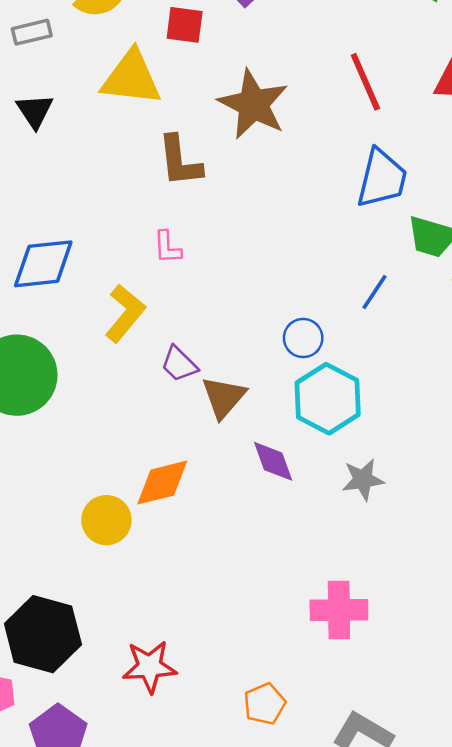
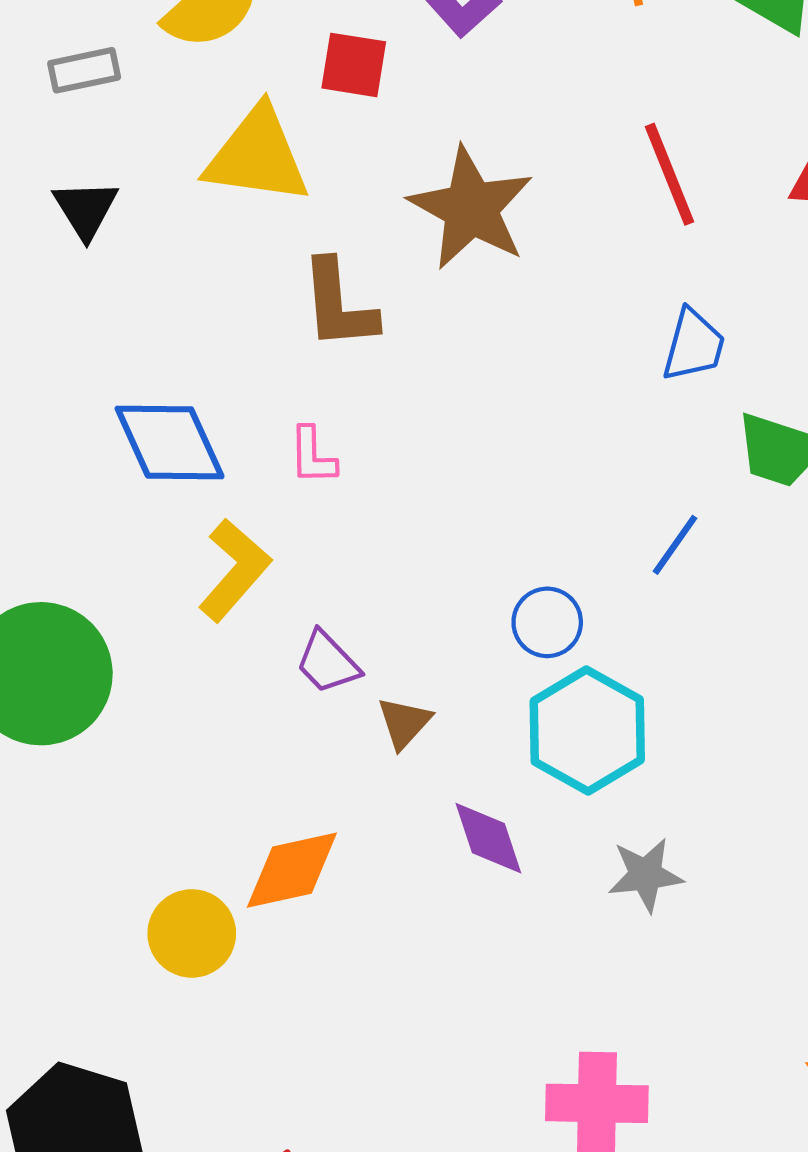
blue trapezoid: (382, 178) -> (694, 345), size x0.7
blue diamond: (43, 264) -> (170, 442), moved, turned 70
brown triangle: (224, 397) -> (404, 723), size x0.7

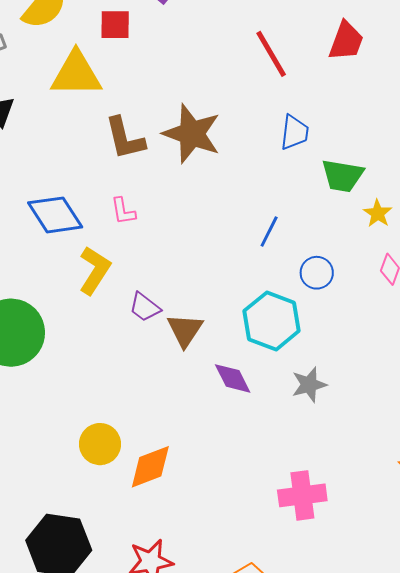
brown star: (471, 208) -> (192, 134), moved
blue line: (675, 545) -> (269, 232), moved
blue circle: (547, 622) -> (317, 273), moved
brown triangle: (404, 723) -> (185, 330), size x1.4
orange diamond: (292, 870) -> (150, 467), moved

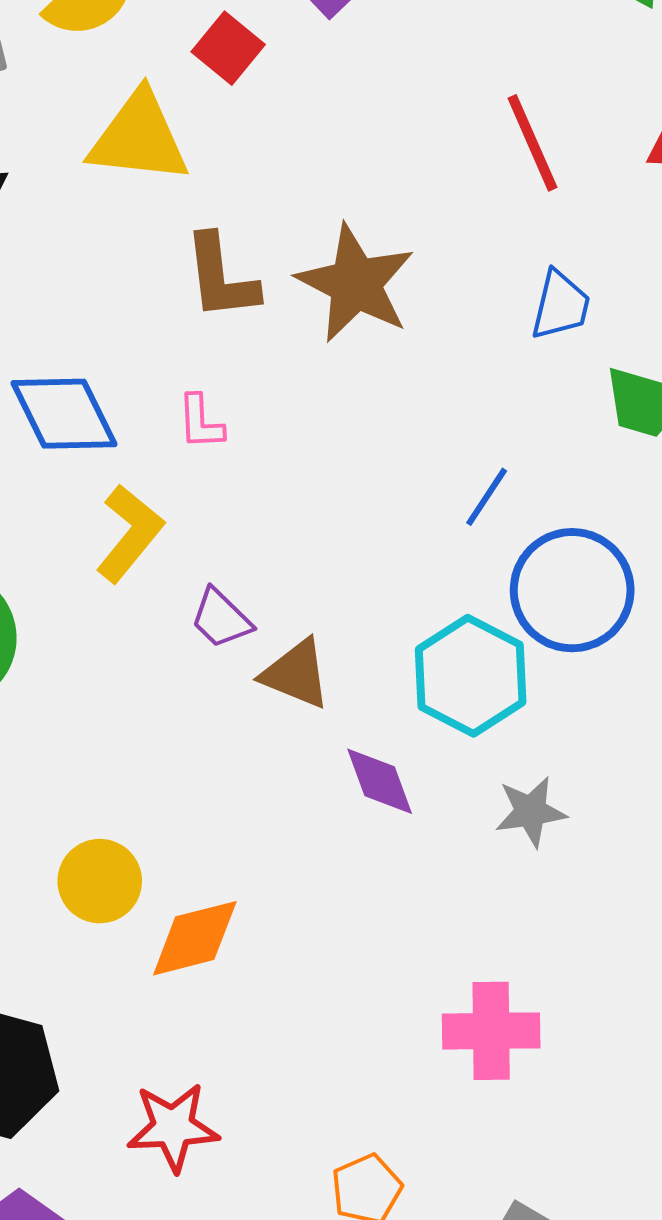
red square: (115, 25) -> (228, 48), turned 32
blue circle: (317, 273) -> (572, 590), size x1.8
brown triangle: (185, 330) -> (296, 674), turned -48

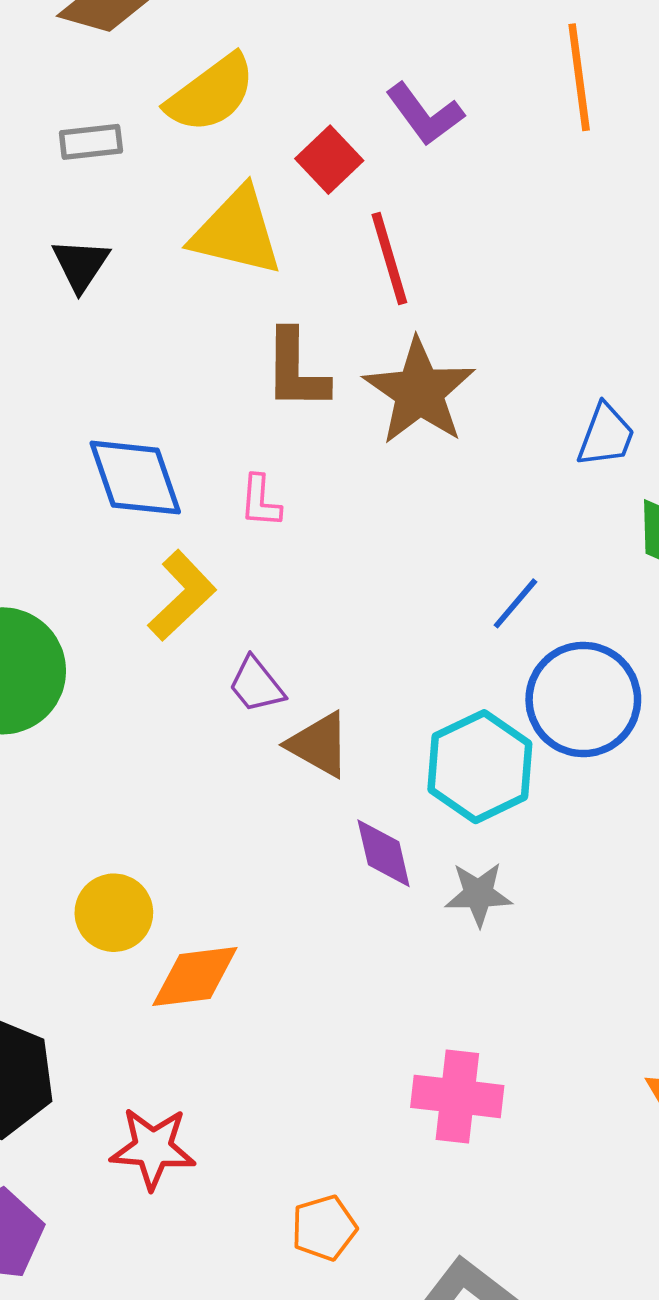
red line: (532, 143) -> (389, 259), moved
gray star: (531, 812) -> (479, 894), moved

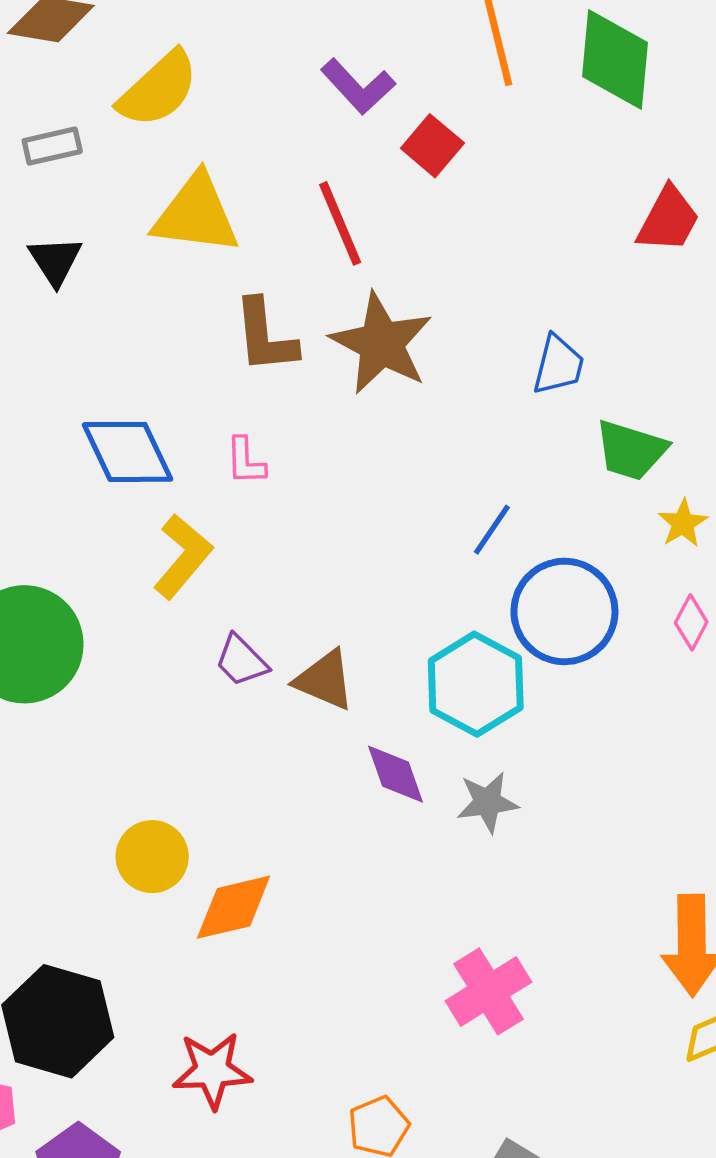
red square: (329, 160) -> (432, 146), moved
purple trapezoid: (256, 685) -> (241, 661), moved
pink cross: (457, 1096) -> (488, 991), turned -32

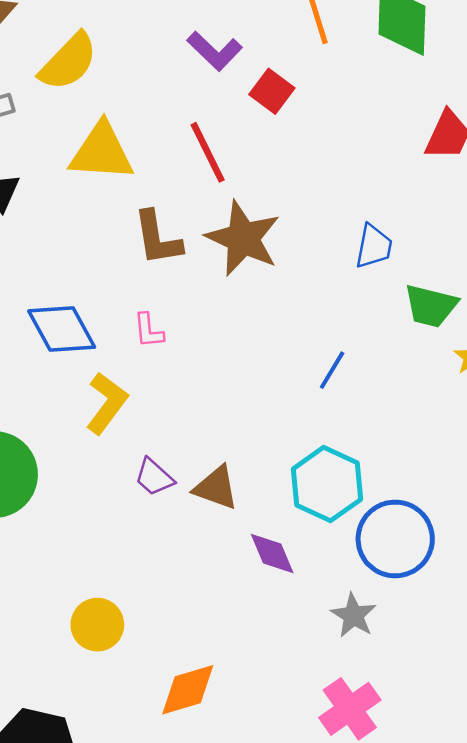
blue circle: (564, 611) -> (395, 539), moved
gray star: (487, 802) -> (353, 615), moved, turned -30
orange diamond: (234, 907) -> (188, 690), moved

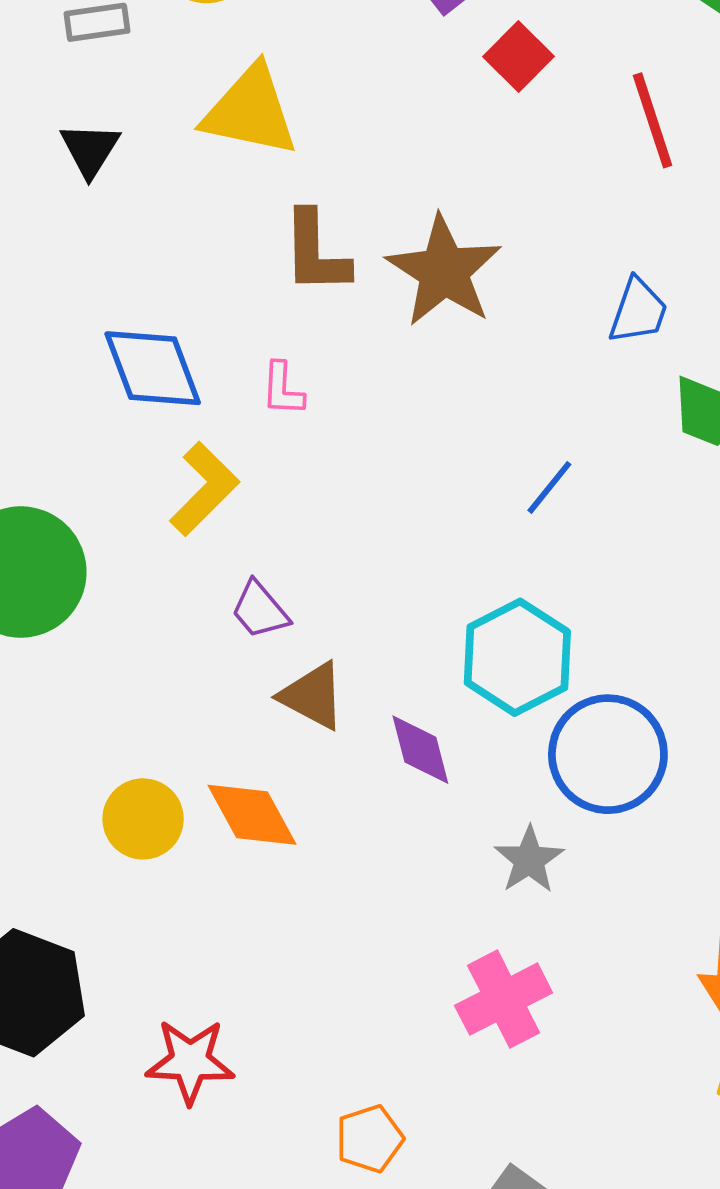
red line: (208, 152) -> (653, 120), moved
brown triangle: (216, 488) -> (313, 696), moved
orange diamond: (188, 690) -> (252, 815), moved, turned 70

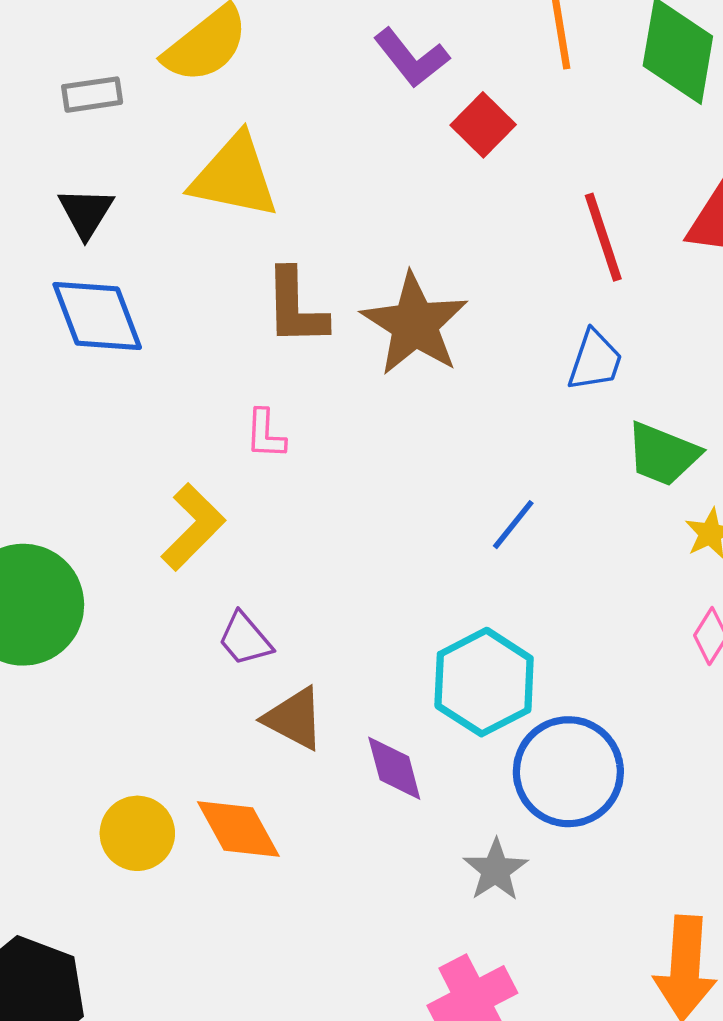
red line: (653, 120) -> (603, 237), moved
blue diamond: (153, 368) -> (97, 316), moved

